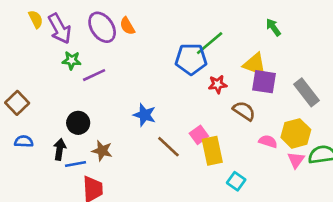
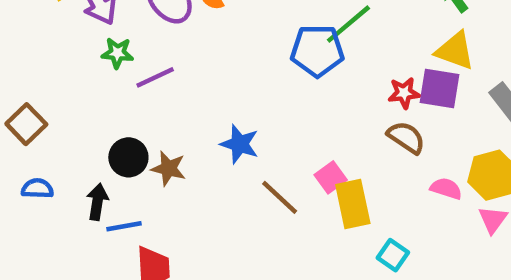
yellow triangle: (255, 64) -> (455, 51), moved
red star: (218, 84) -> (404, 93), moved
brown star: (102, 151) -> (168, 168), moved

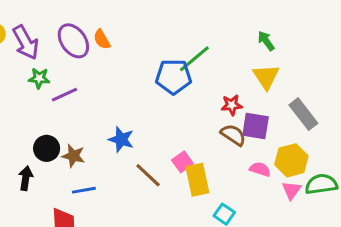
yellow triangle: (455, 51) -> (266, 77), turned 36
purple square: (440, 89) -> (256, 126), moved
blue line: (124, 226) -> (84, 190), moved

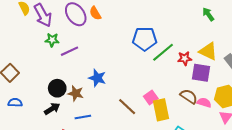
green line: (194, 59) -> (163, 52), moved
yellow triangle: (266, 77) -> (208, 51), moved, turned -30
brown semicircle: (233, 135) -> (189, 96), moved
blue star: (121, 139) -> (97, 78), moved
black arrow: (26, 178) -> (52, 109), moved, turned 49

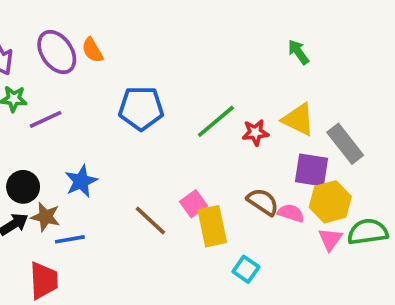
blue pentagon: (145, 39) -> (141, 108), moved
purple square: (201, 73) -> (311, 170), moved
blue star: (97, 78) -> (81, 181), moved, turned 30
brown star: (76, 93) -> (46, 217), moved

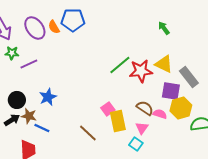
blue pentagon: (141, 108) -> (73, 20), moved
red star: (255, 133) -> (141, 71), size x1.6
brown line: (150, 221) -> (88, 133), moved
blue line: (70, 239) -> (42, 128), turned 35
pink triangle: (330, 239) -> (142, 128), moved

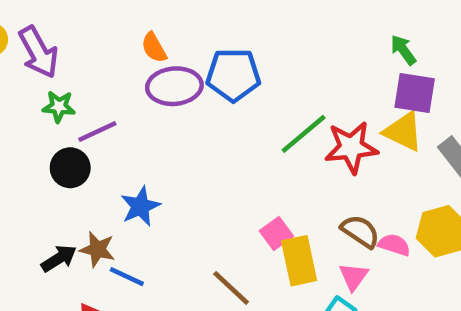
blue pentagon: (73, 20) -> (233, 75), moved
purple ellipse: (35, 28) -> (174, 86), moved, turned -60
purple square: (171, 91) -> (415, 93), moved
black circle: (17, 100) -> (70, 168), moved

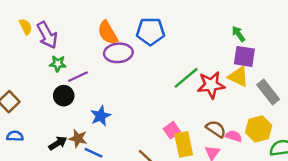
orange semicircle: (154, 48) -> (108, 33), size x1.5
blue pentagon: (233, 75) -> (150, 31), moved

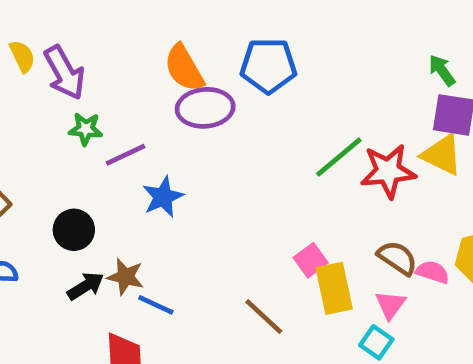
black circle: (64, 96) -> (74, 230), moved
blue star: (101, 116) -> (163, 197), moved

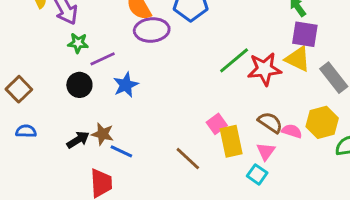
black circle: (74, 230) -> (79, 85), moved

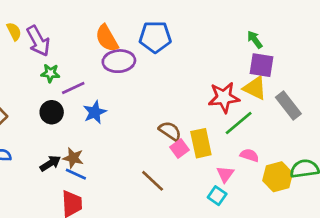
green line: (234, 60) -> (239, 123), moved
brown semicircle: (270, 122) -> (170, 131), moved
yellow hexagon: (322, 122) -> (278, 177), moved
yellow rectangle: (231, 141) -> (201, 143), moved
blue line: (121, 151) -> (76, 174), moved

